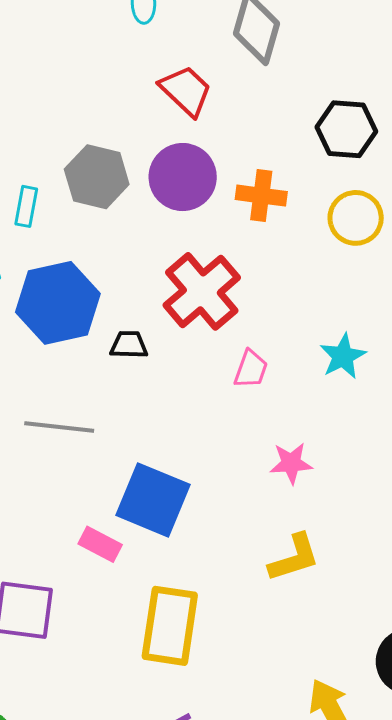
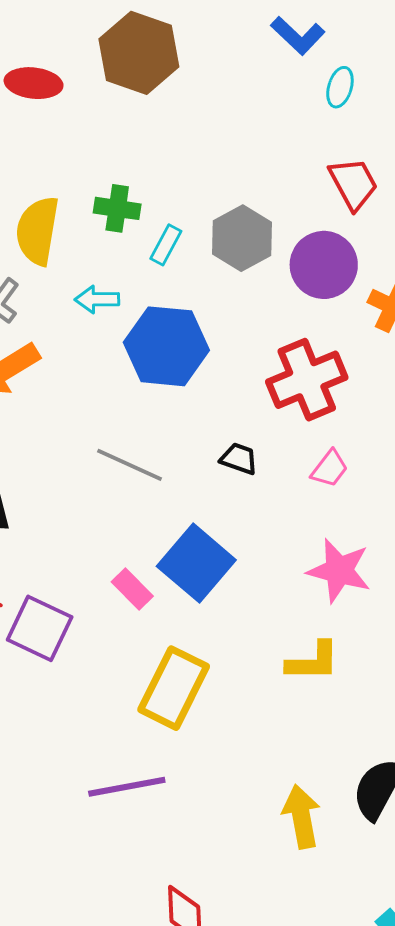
black trapezoid: (129, 345) -> (239, 459), moved
pink star: (291, 463) -> (339, 571), size x1.5

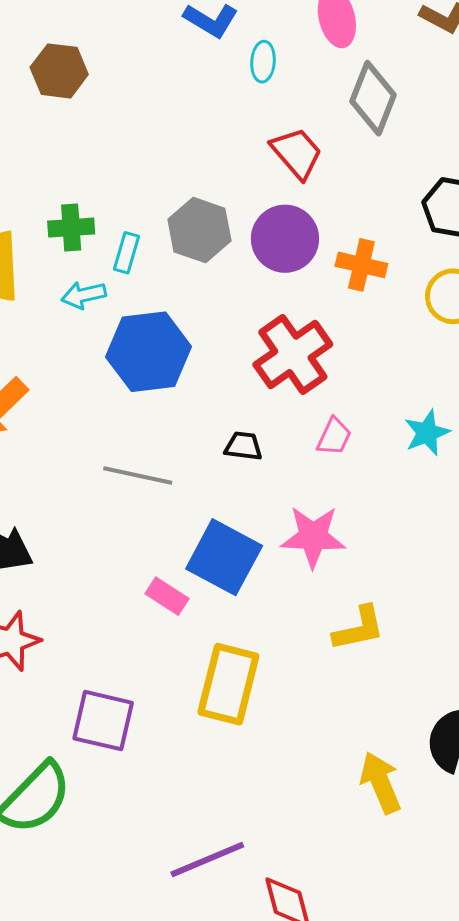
brown hexagon: (139, 53) -> (59, 71), size x0.7
cyan arrow: (97, 299) -> (84, 295), moved
pink star: (339, 571) -> (313, 537), moved
purple square: (40, 628) -> (103, 721), moved
purple line: (127, 787) -> (207, 859), moved

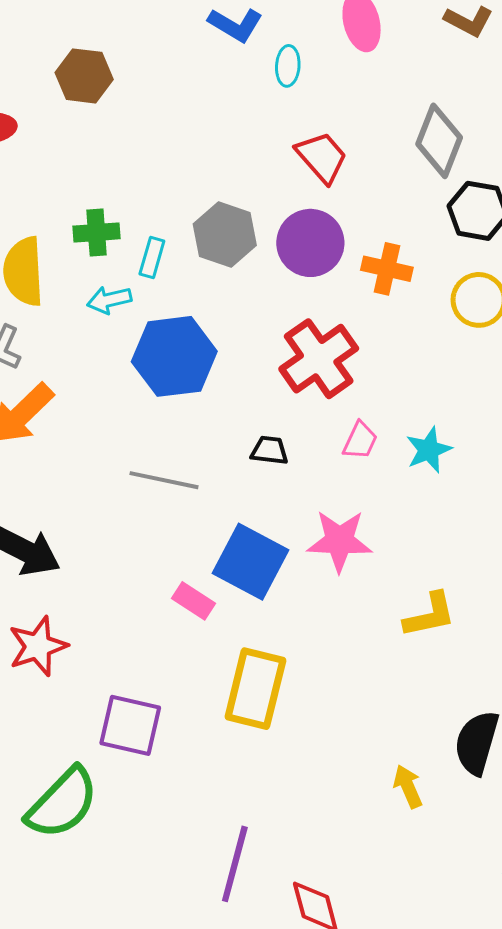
gray diamond: (373, 98) -> (439, 141), moved
cyan star: (427, 433) -> (429, 450), moved
yellow L-shape: (359, 628) -> (430, 615), moved
yellow arrow: (381, 783) -> (408, 786), size x0.7
purple line: (207, 859) -> (235, 864), turned -52

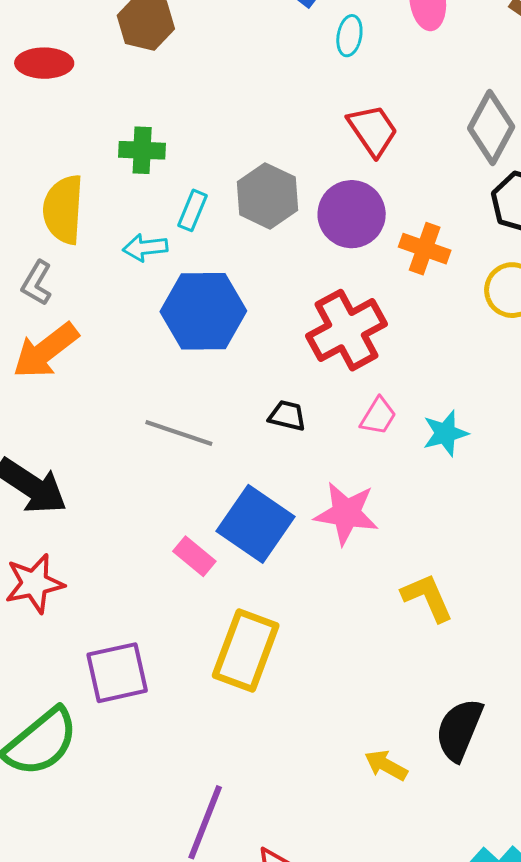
green cross: (97, 232) -> (142, 150), moved
yellow L-shape: (430, 615) -> (427, 597), turned -108
purple square: (130, 725) -> (117, 673), turned -32
yellow arrow: (408, 786) -> (386, 765), turned -45

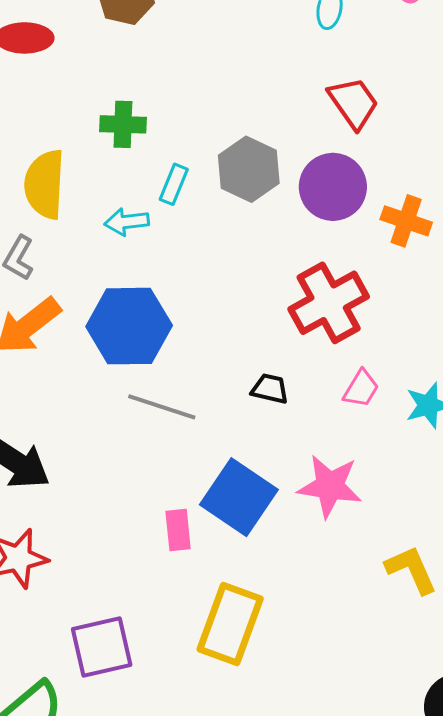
blue hexagon: (203, 311) -> (129, 326), moved
pink rectangle: (194, 556) -> (178, 530), turned 45

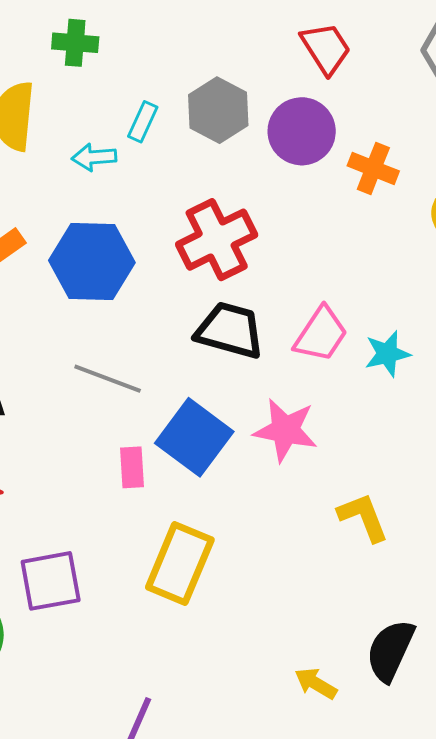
green cross: (123, 124) -> (75, 43), moved
red cross: (329, 303) -> (217, 240), moved
black trapezoid: (270, 389) -> (230, 330), size x1.8
pink trapezoid: (361, 389) -> (321, 334), size x1.5
gray line: (162, 407) -> (108, 379), moved

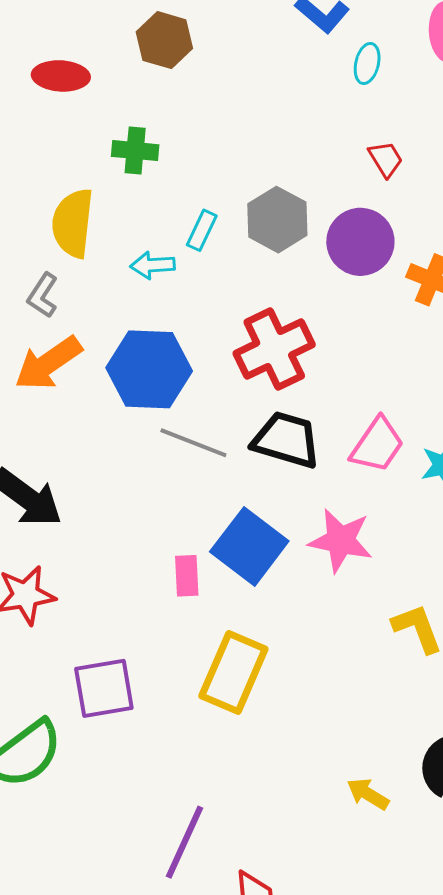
red trapezoid: (326, 48) -> (386, 159), size x0.7
gray line: (108, 379) -> (193, 443), moved

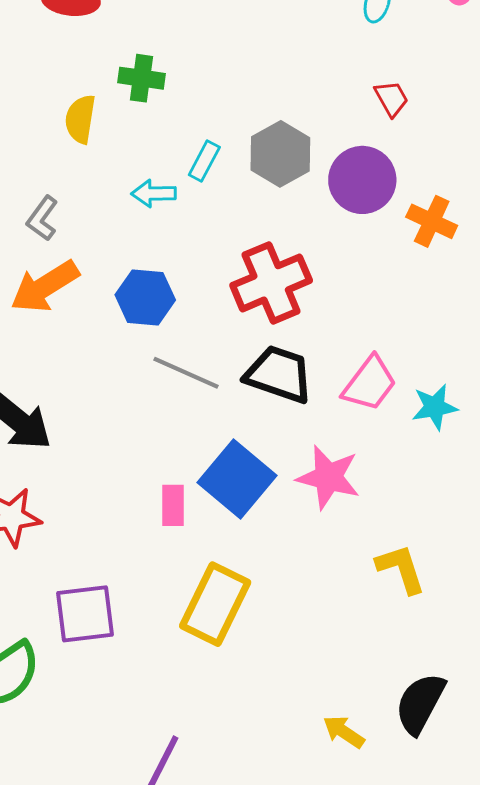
yellow semicircle: (73, 223) -> (80, 119), moved, size x0.7
blue hexagon: (149, 369) -> (145, 297), size x0.7

